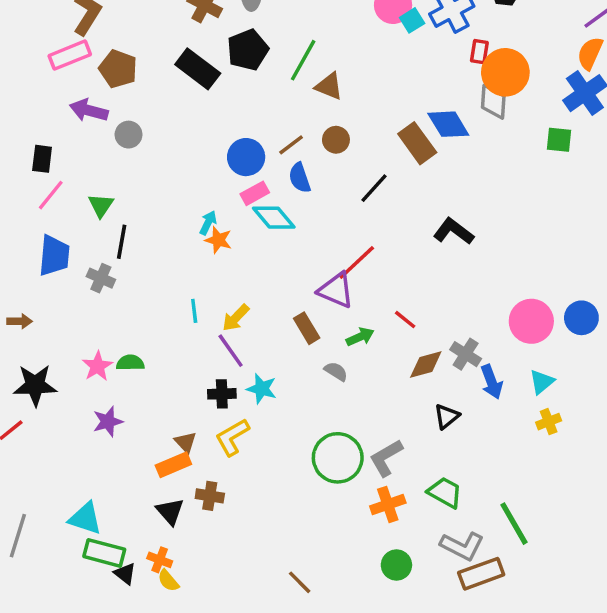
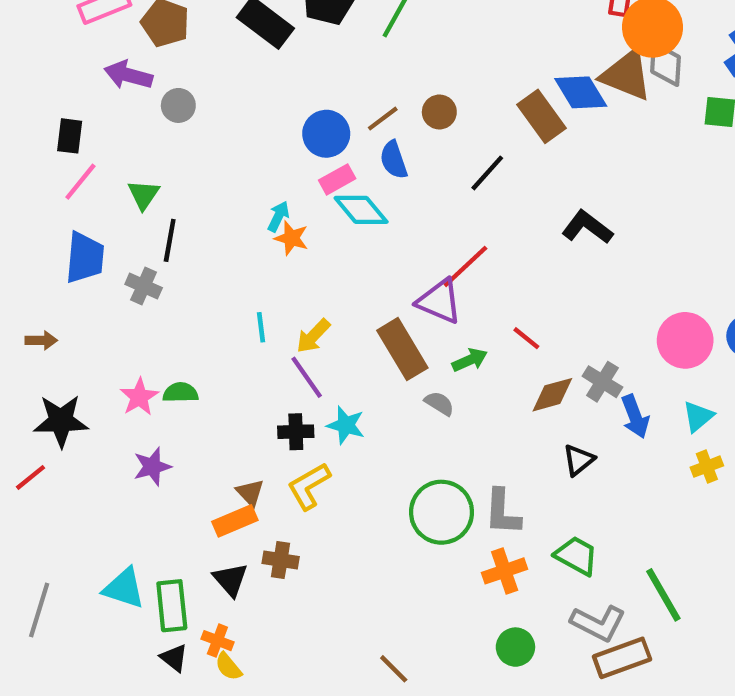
brown triangle: (329, 86) -> (626, 75), moved, size x1.5
gray diamond: (493, 102) -> (666, 64), moved
brown rectangle: (307, 328) -> (402, 349), size x1.5
gray L-shape: (386, 458) -> (502, 512), turned -57
green rectangle: (104, 553) -> (172, 606), moved, turned 69

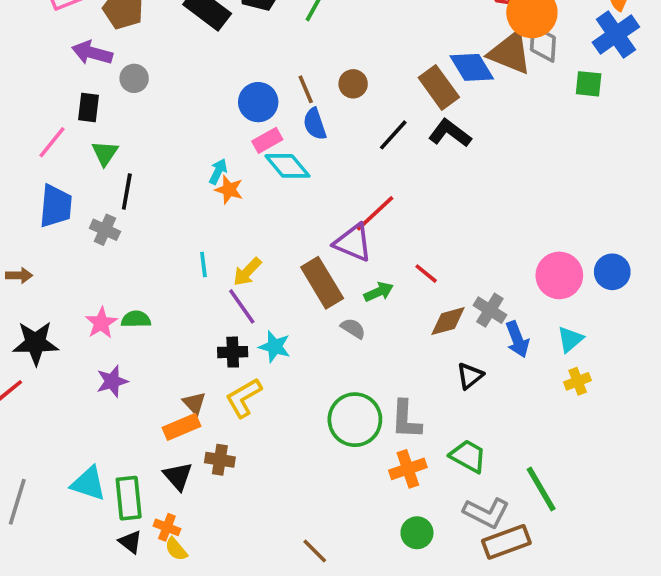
brown line: (383, 119) -> (306, 89), turned -76
black rectangle: (70, 136) -> (88, 108), moved
black L-shape: (587, 227) -> (450, 133), moved

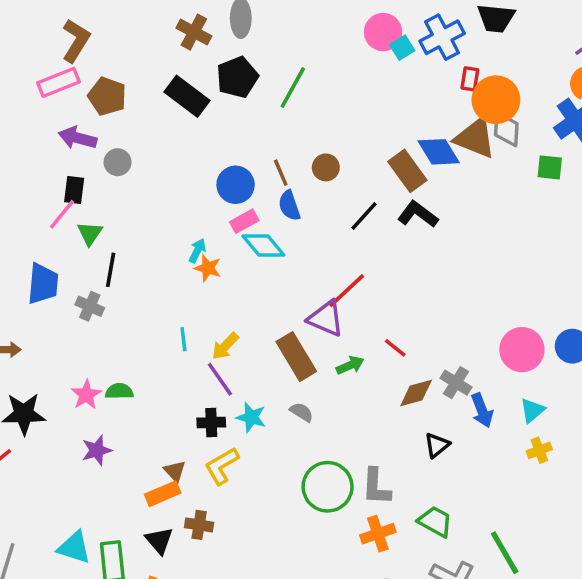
pink line: (52, 142) -> (62, 214), moved
gray semicircle: (353, 328) -> (302, 412), moved

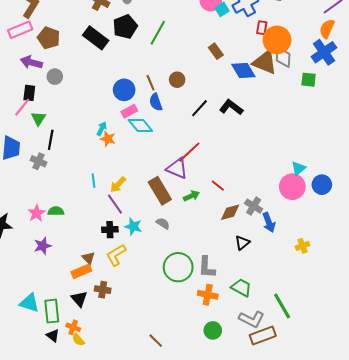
brown rectangle: (407, 171) -> (216, 51), moved, size x0.7
cyan triangle: (532, 410) -> (298, 168), moved
orange cross: (378, 534) -> (208, 295), turned 30

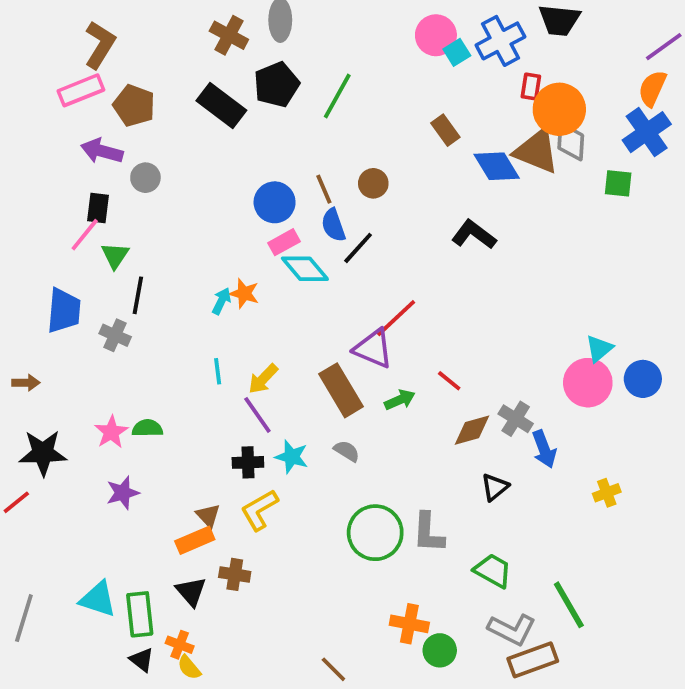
black line: (200, 108) -> (358, 248), moved
cyan arrow: (102, 129) -> (221, 301), moved
orange cross: (208, 295) -> (409, 624), moved

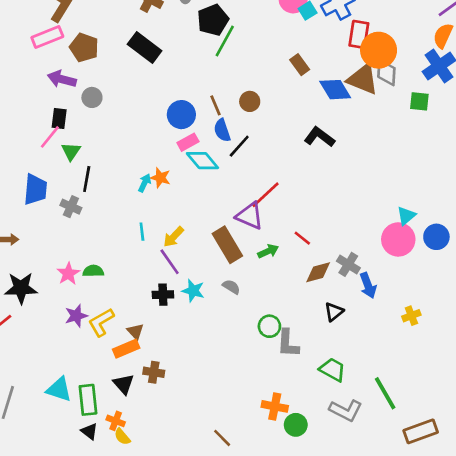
black pentagon: (276, 85) -> (213, 20), moved
red rectangle: (531, 87) -> (359, 34), size x1.5
yellow L-shape: (259, 510) -> (101, 322), moved
green circle: (375, 533) -> (269, 326), moved, size x0.6
brown rectangle: (533, 660) -> (421, 431), moved

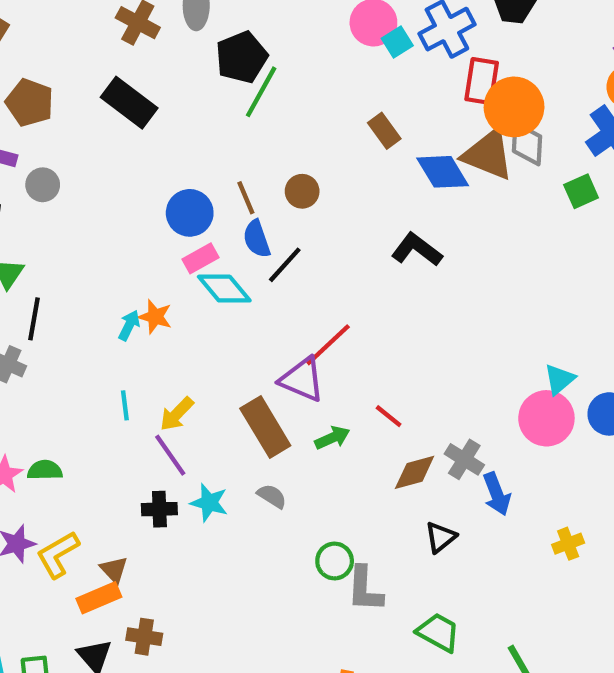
green square: (419, 101) -> (581, 191), turned -30

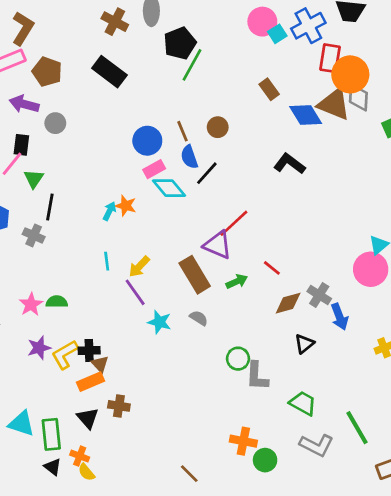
black cross: (159, 509) -> (89, 350), moved

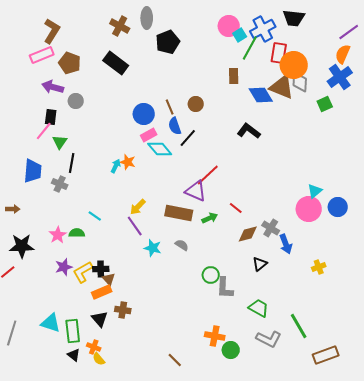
green line: (192, 65) -> (250, 48), moved
brown rectangle: (269, 89) -> (234, 76), turned 35
cyan line: (107, 261) -> (95, 216), moved, turned -48
brown rectangle: (195, 275) -> (179, 213), turned -48

